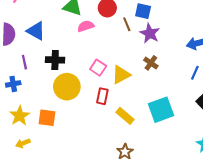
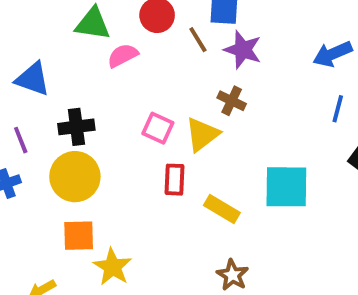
brown cross: (151, 63) -> (232, 101), moved
yellow circle: (67, 87) -> (75, 177), moved
cyan square: (161, 110) -> (286, 187), turned 30
yellow star: (20, 116) -> (112, 267), moved

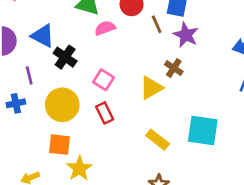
black cross: (76, 127) -> (65, 57), moved, turned 35
pink square: (158, 128) -> (103, 80), moved
red rectangle: (174, 180) -> (105, 113), moved, turned -36

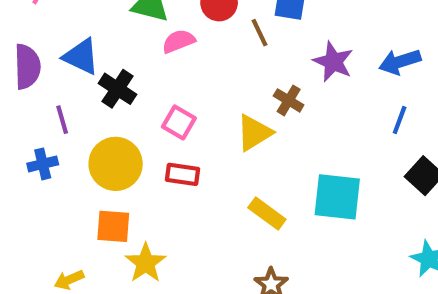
purple star: (186, 35) -> (333, 62), moved
red rectangle: (105, 113) -> (182, 174), turned -54

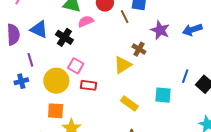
black cross: (117, 89) -> (64, 37), moved
blue line: (400, 120) -> (185, 76), moved
pink square: (179, 122) -> (76, 66), moved
cyan square: (337, 197) -> (163, 95), size x0.7

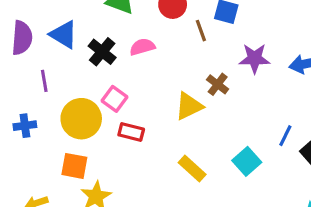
pink semicircle: (86, 21) -> (142, 47), moved
purple star: (160, 30) -> (255, 58), turned -30
blue cross: (21, 81) -> (25, 126), moved
cyan square: (163, 95) -> (247, 161), turned 36

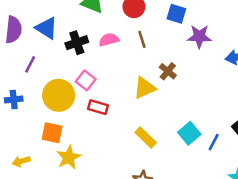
brown line: (201, 31) -> (142, 39), moved
black cross: (102, 52) -> (77, 43), turned 30
purple star: (255, 58) -> (199, 36), moved
purple line: (44, 81) -> (30, 64), turned 36
blue line: (285, 136) -> (214, 142), moved

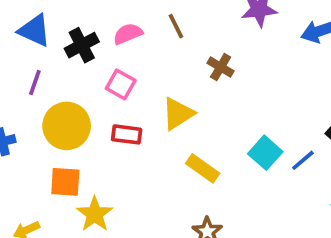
purple line: (30, 64) -> (35, 83), moved
pink square: (86, 80) -> (121, 84), moved
yellow triangle: (144, 88) -> (178, 114), moved
blue line: (214, 142) -> (303, 160), turned 30

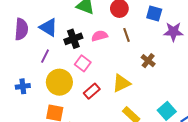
pink square: (121, 84) -> (83, 63), moved
red rectangle: (127, 134) -> (92, 91), turned -56

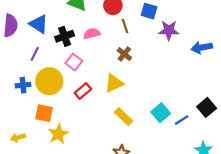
brown line: (126, 35) -> (125, 26), moved
brown cross: (148, 61) -> (124, 54), moved
blue cross: (23, 86) -> (23, 85), moved

